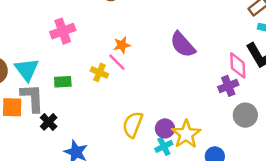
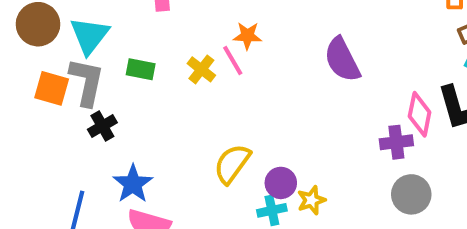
yellow star: (186, 134) -> (311, 200), size x0.6

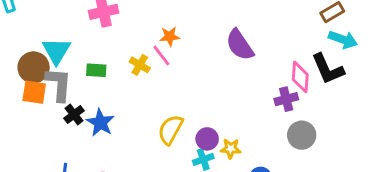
brown circle: (38, 24) -> (34, 67), moved
blue star: (133, 184) -> (100, 123), moved
yellow star: (311, 200) -> (231, 149), turned 30

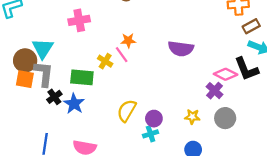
purple semicircle: (240, 45) -> (181, 49), turned -50
green rectangle: (96, 70) -> (82, 77), moved, size x1.5
pink diamond: (300, 77) -> (226, 74), turned -70
purple cross: (286, 99) -> (214, 91), turned -35
yellow star: (231, 149) -> (192, 117), moved

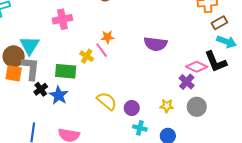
yellow semicircle: (127, 111) -> (107, 101), turned 100
cyan cross: (151, 134) -> (140, 128), moved, turned 32

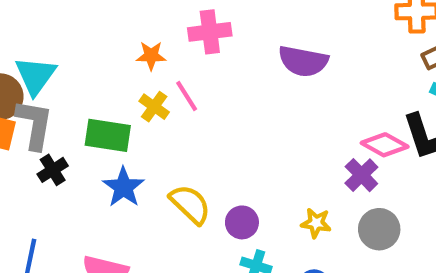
pink cross: (62, 19) -> (210, 32), moved
orange star: (107, 37) -> (151, 56), moved
purple semicircle: (156, 44) -> (303, 61), moved
blue star: (59, 95) -> (124, 187), moved

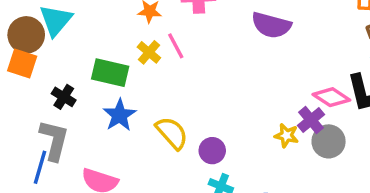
gray L-shape: (34, 124) -> (54, 140), moved
black cross: (53, 170) -> (64, 97), turned -30
yellow star: (316, 223) -> (286, 135), moved
gray circle: (379, 229) -> (329, 141), moved

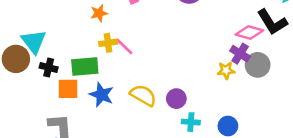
pink line: (176, 46) -> (124, 47), moved
yellow cross: (149, 52) -> (108, 43), turned -30
orange square: (22, 64) -> (68, 89), moved
black cross: (64, 97) -> (49, 68), moved

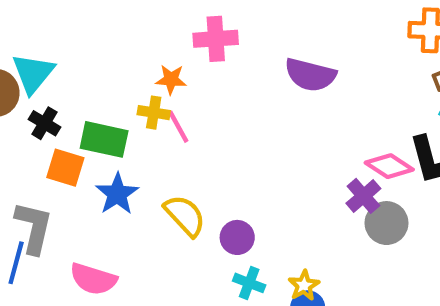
orange star: (99, 13) -> (171, 80), moved
yellow star: (226, 70) -> (304, 285), moved, turned 30

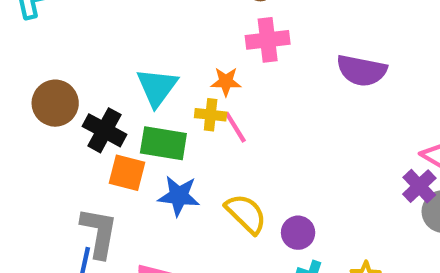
cyan triangle: (33, 73) -> (157, 87), moved
black cross: (44, 123) -> (104, 130), size x1.4
blue star: (117, 194) -> (179, 196), turned -30

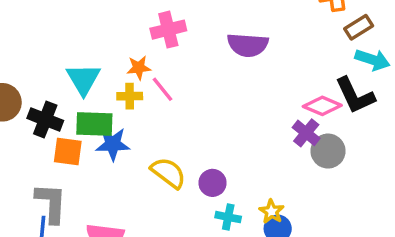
pink line: (235, 127) -> (163, 89), moved
blue star: (179, 196) -> (113, 144), moved

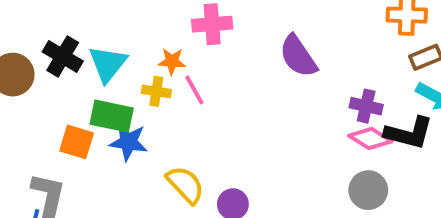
purple semicircle: (248, 45) -> (298, 56), turned 42
black L-shape: (355, 96) -> (409, 133), turned -60
black cross: (45, 119) -> (63, 56), moved
purple cross: (306, 133) -> (366, 106), moved, turned -36

